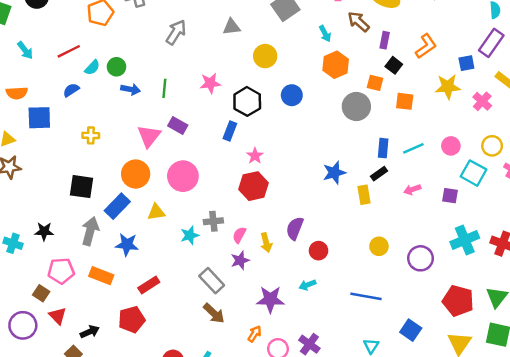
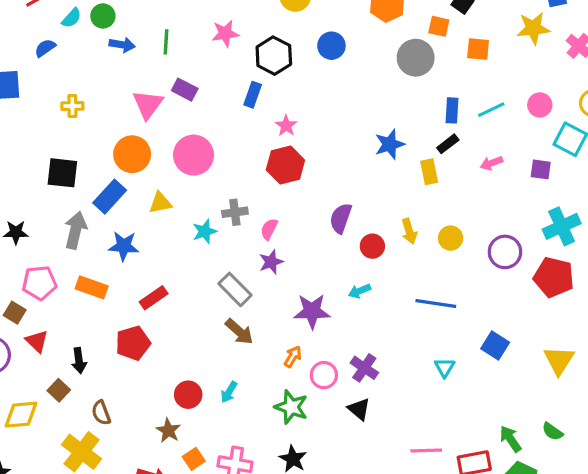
yellow arrow: (266, 243) -> (409, 231), moved
red pentagon: (458, 301) -> (554, 277), moved
black arrow: (90, 332) -> (79, 361), turned 108

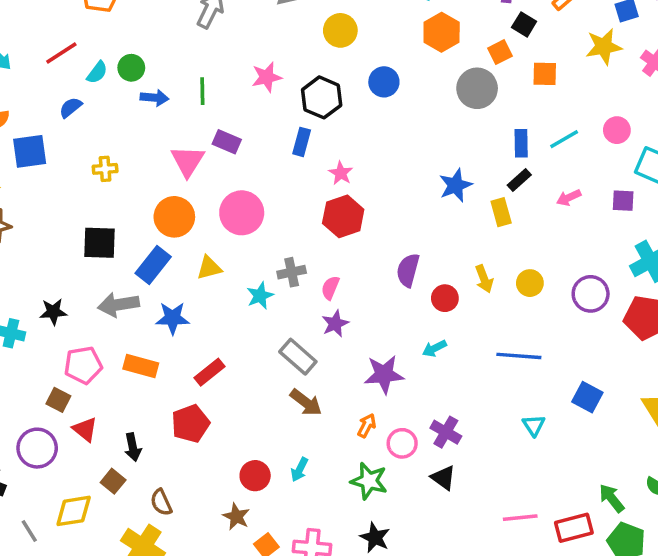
orange square: (439, 26) -> (500, 52), turned -35
gray arrow: (75, 230) -> (118, 305), turned -108

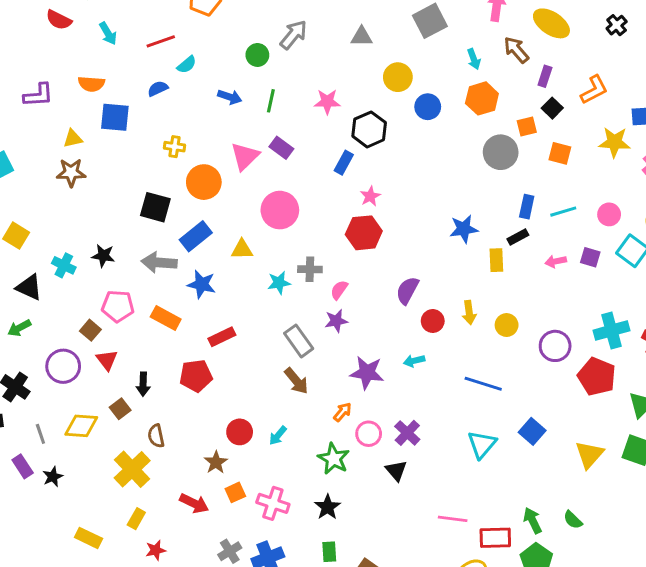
green circle: (131, 68) -> (257, 55), moved
blue circle: (384, 82) -> (428, 107), moved
purple square: (623, 201) -> (590, 257), moved
orange circle: (174, 217) -> (204, 182), moved
cyan triangle: (534, 425) -> (482, 444), size x1.5

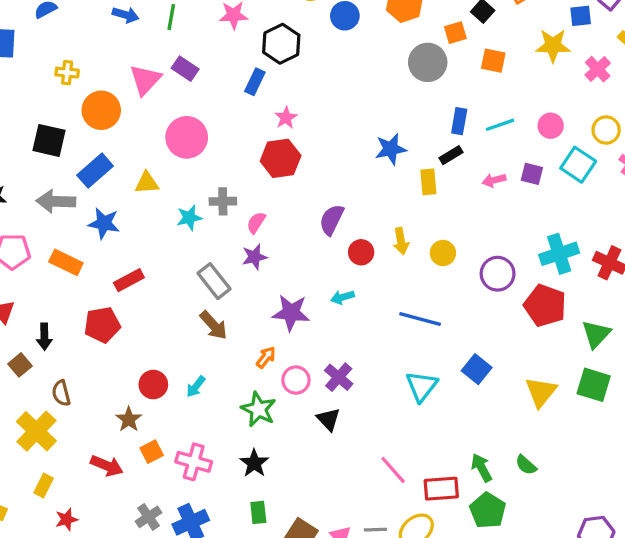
pink line: (453, 519) -> (393, 470), turned 44

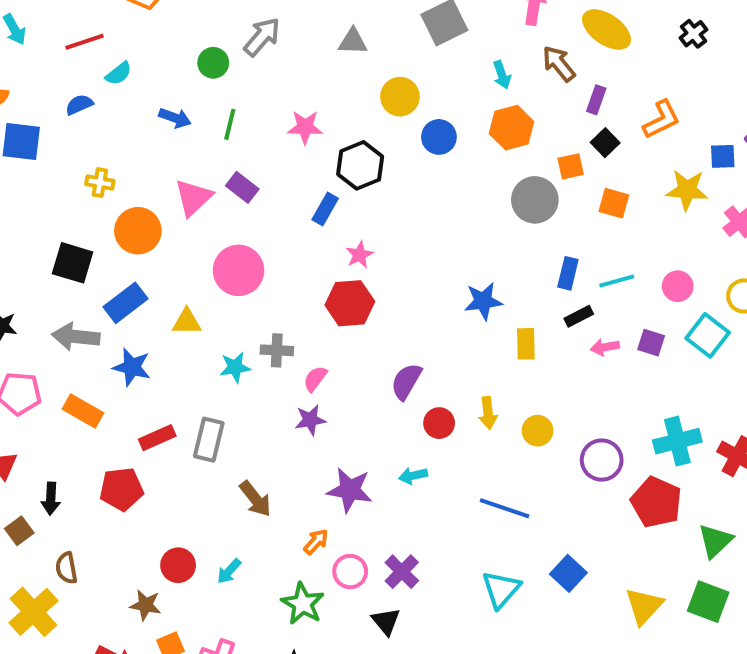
black rectangle: (451, 155) -> (579, 316), moved
gray rectangle: (214, 281) -> (209, 440), moved, turned 48
brown star: (129, 419) -> (146, 605), turned -30

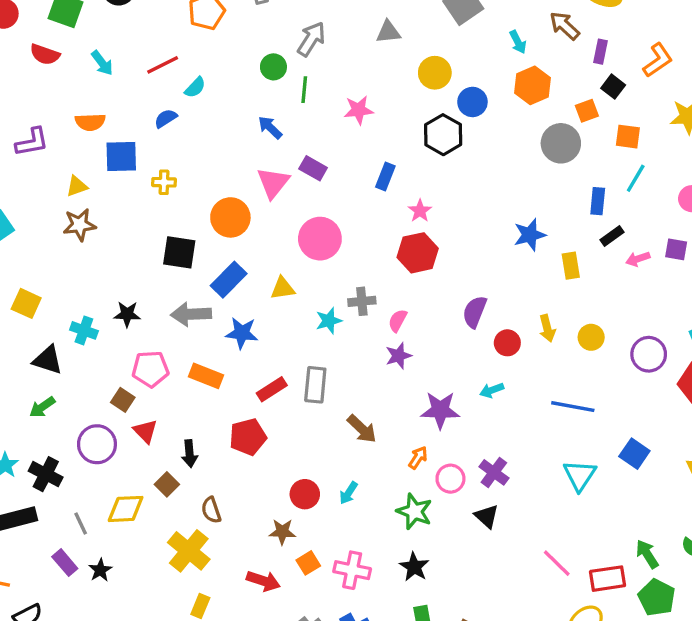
blue arrow: (175, 118) -> (270, 127), moved, turned -148
green line: (230, 124) -> (304, 90), moved
black hexagon: (360, 165) -> (443, 135), moved
yellow cross: (100, 183) -> (164, 182), moved
cyan line: (617, 281) -> (636, 178), moved, turned -36

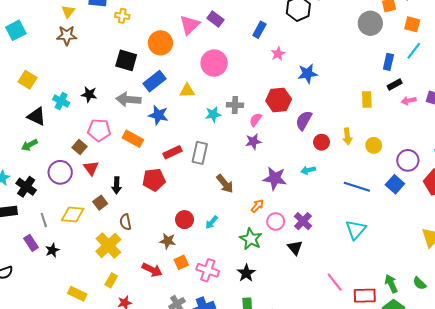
yellow triangle: (77, 186) -> (68, 11), turned -40
blue star: (530, 235) -> (307, 74), moved
red hexagon: (418, 253) -> (279, 100), moved
blue square: (634, 454) -> (395, 184), moved

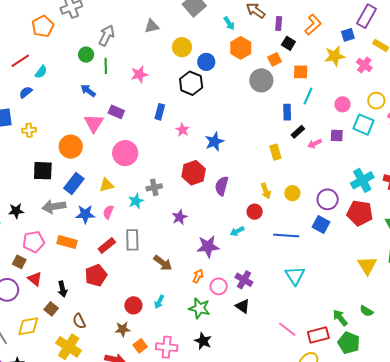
pink semicircle: (256, 120) -> (108, 212), moved
red circle: (322, 142) -> (255, 212), moved

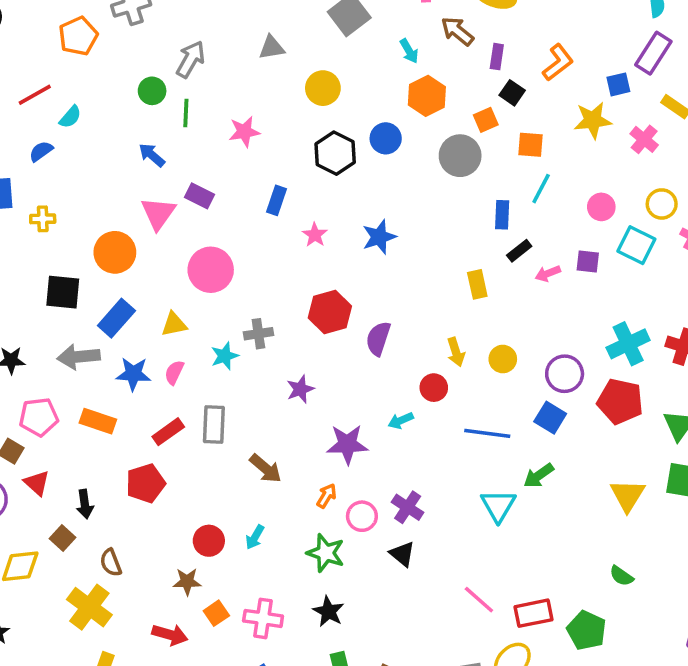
blue circle: (206, 62) -> (386, 138), moved
blue star: (214, 142) -> (379, 237), moved
green arrow: (340, 318) -> (539, 476), moved, turned -90

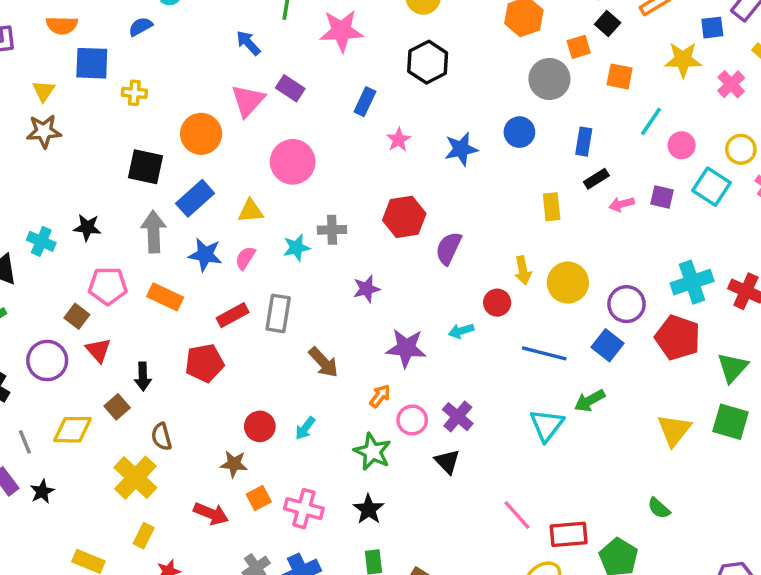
pink star: (244, 132) -> (341, 31), size x1.4
blue circle: (386, 138) -> (519, 132), moved
cyan line: (541, 189) -> (651, 121), moved
gray arrow: (79, 357) -> (154, 232), turned 87
yellow circle: (503, 359) -> (568, 283), size x1.5

